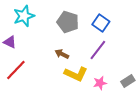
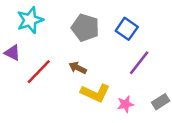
purple line: (98, 50) -> (139, 63), moved
red line: (16, 70) -> (39, 72), moved

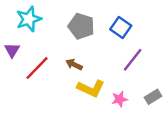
purple triangle: (12, 53) -> (12, 50), turned 35

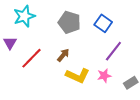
brown arrow: (74, 64) -> (63, 55), turned 104
pink star: (119, 99) -> (104, 76), moved

